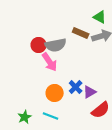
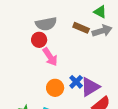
gray semicircle: (56, 45) -> (46, 24), moved
purple triangle: (90, 92) -> (90, 87), size x1.5

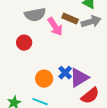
red circle: (39, 40) -> (24, 43), moved
pink arrow: (50, 57) -> (55, 27), moved

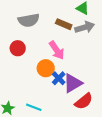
pink arrow: (55, 27) -> (57, 50), moved
orange circle: (44, 79) -> (46, 68), moved

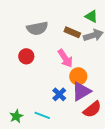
orange circle: (46, 68) -> (78, 76), moved
blue cross: (59, 78) -> (59, 94), moved

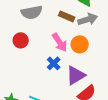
orange circle: (78, 76) -> (80, 44), moved
blue cross: (59, 94) -> (54, 63), moved

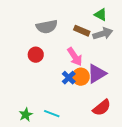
orange circle: (80, 44) -> (81, 77), moved
purple triangle: (76, 75) -> (97, 74), moved

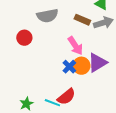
red circle: (36, 55) -> (24, 38), moved
red semicircle: (102, 108) -> (66, 97), moved

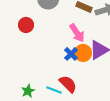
red semicircle: (66, 97) -> (68, 84), turned -96

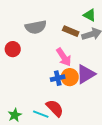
blue cross: (71, 54) -> (58, 78), turned 32

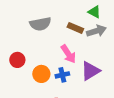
red circle: (13, 49) -> (17, 60), moved
orange circle: (70, 77) -> (41, 74), moved

